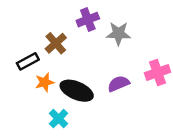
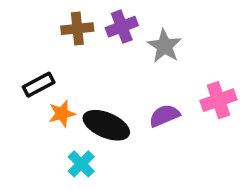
gray star: (118, 33) -> (164, 46), turned 30
brown cross: (56, 43) -> (77, 29), moved, turned 35

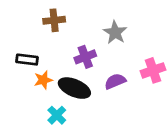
purple cross: (122, 27) -> (85, 57), moved
black rectangle: (39, 85) -> (27, 60), turned 35

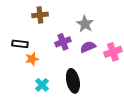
purple semicircle: (115, 81) -> (88, 47), moved
black ellipse: (74, 88) -> (73, 81), moved, turned 55

